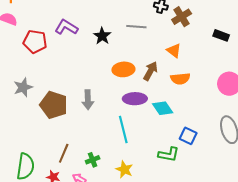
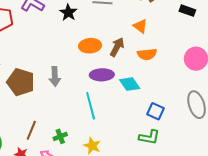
green L-shape: (169, 154) -> (149, 137), moved

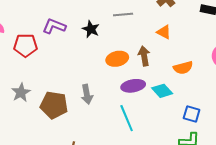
brown arrow: (117, 47) -> (144, 56), turned -30
orange semicircle: (147, 54) -> (183, 68), moved

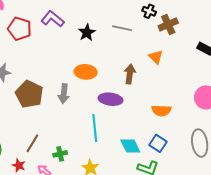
orange ellipse: (117, 59) -> (86, 72), moved
orange semicircle: (183, 68) -> (161, 110), moved
cyan diamond: (162, 91) -> (130, 146), moved

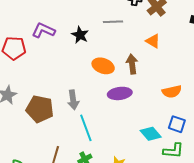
orange ellipse: (86, 72) -> (103, 66), moved, turned 30
cyan line: (95, 128) -> (86, 128), moved

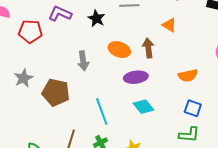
gray arrow: (73, 100) -> (83, 61), moved
cyan diamond: (151, 134) -> (143, 107), moved

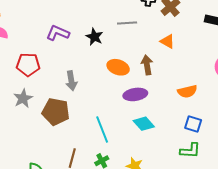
red pentagon: (30, 31) -> (28, 65), moved
gray arrow: (83, 61) -> (71, 81), moved

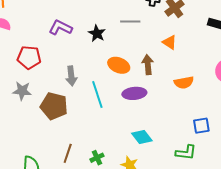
orange semicircle: (187, 91) -> (184, 83), moved
gray star: (23, 98) -> (22, 91), turned 30
cyan diamond: (144, 124) -> (142, 137), moved
blue square: (193, 124) -> (201, 126), moved, turned -30
cyan line: (102, 129) -> (97, 95), moved

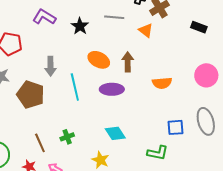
orange triangle: (170, 42) -> (146, 30), moved
brown line: (68, 153) -> (40, 143), turned -48
green cross: (97, 158) -> (67, 137), moved

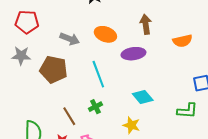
orange ellipse: (99, 60) -> (105, 34), moved
gray arrow: (51, 66) -> (70, 39), turned -60
cyan line: (75, 87) -> (98, 74), moved

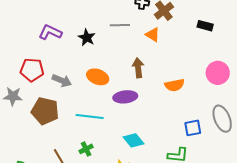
red pentagon: (27, 22) -> (32, 70), moved
cyan line: (98, 74) -> (90, 117), turned -64

